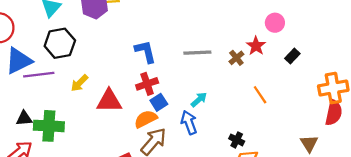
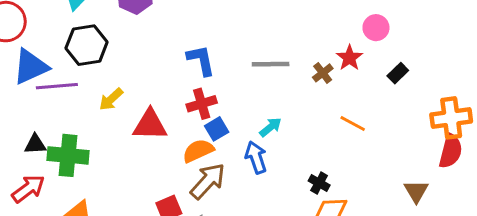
orange line: (260, 95) -> (353, 124), turned -30

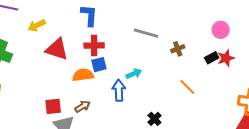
red star: (349, 58) -> (226, 58), moved
blue L-shape: (201, 60) -> (89, 15), moved
black rectangle: (398, 73) -> (212, 58), moved
brown arrow: (208, 181) -> (83, 106), moved, size x0.6

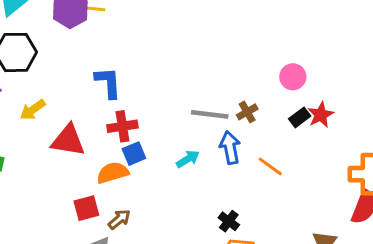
pink circle: (221, 30) -> (293, 77), moved
gray line: (146, 33) -> (210, 114), moved
blue arrow: (119, 90) -> (230, 148), moved
red square: (53, 106) -> (86, 208), moved

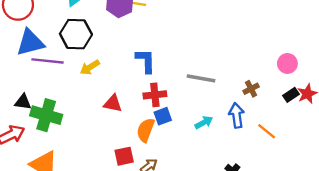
yellow arrow: (33, 110) -> (90, 67), moved
gray line: (210, 114) -> (201, 78), moved
red triangle: (68, 140) -> (113, 104), size x0.7
orange semicircle: (113, 173) -> (146, 130), turned -55

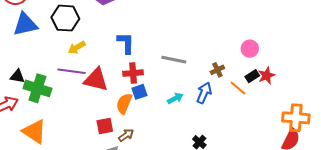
purple line: (48, 61) -> (71, 71), moved
red triangle: (113, 104) -> (96, 80), size x1.5
blue arrow: (237, 115) -> (204, 93), turned 30
orange line: (267, 131) -> (238, 88), moved

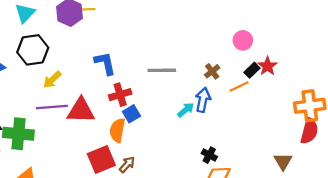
orange line: (238, 88) -> (239, 87), turned -54
cyan arrow: (175, 98) -> (186, 110), moved
red square: (105, 126) -> (101, 160), size x1.4

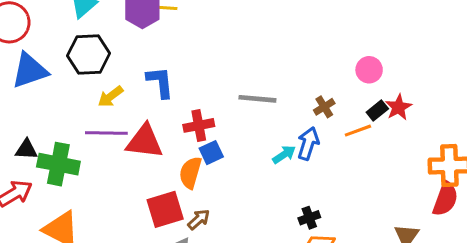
blue L-shape: (105, 63) -> (160, 82), moved
black cross: (209, 155) -> (309, 218), turned 35

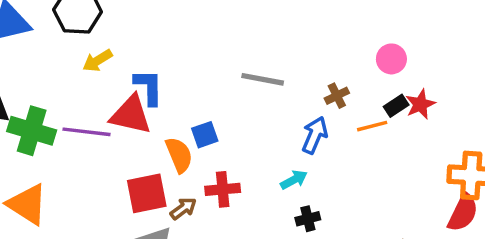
blue L-shape: (160, 82) -> (149, 87), moved
red cross: (199, 125) -> (223, 189), moved
purple line: (106, 133) -> (87, 132), moved
cyan arrow: (284, 154) -> (294, 180), moved
orange semicircle: (190, 173) -> (179, 155), turned 136

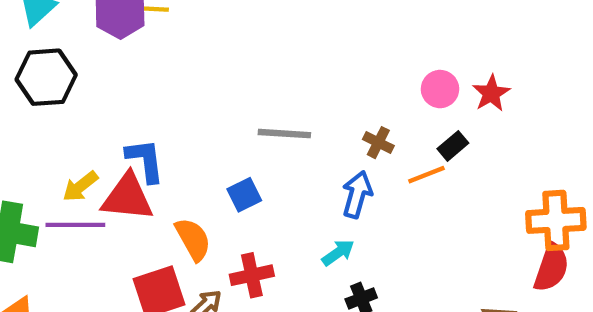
yellow arrow: (98, 61) -> (80, 186), moved
brown cross: (337, 96) -> (378, 143), turned -30
red star: (420, 104) -> (491, 93), moved
blue square: (205, 135) -> (244, 195), moved

